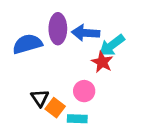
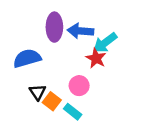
blue semicircle: (27, 44) -> (27, 58), moved
cyan rectangle: (77, 119) -> (73, 112), turned 36

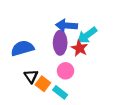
purple ellipse: (54, 27) -> (60, 43), moved

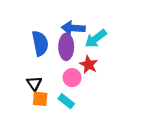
blue semicircle: (22, 48) -> (40, 43), moved, turned 95
red star: (80, 48) -> (89, 65), moved
orange square: (43, 84) -> (40, 99), moved, turned -32

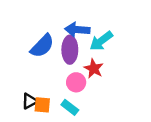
blue semicircle: (40, 43) -> (42, 46), turned 55
black triangle: (34, 83) -> (30, 101), moved, turned 35

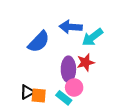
purple ellipse: (70, 50) -> (68, 69), moved
red star: (94, 69) -> (86, 62), turned 30
pink circle: (76, 82) -> (74, 88), moved

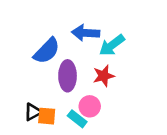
purple ellipse: (68, 69) -> (68, 76), moved

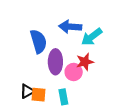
blue semicircle: (47, 51) -> (38, 41), turned -60
pink circle: (90, 106) -> (74, 72), moved
cyan rectangle: (77, 119) -> (63, 97), turned 42

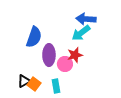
blue arrow: (70, 27) -> (86, 19), moved
blue semicircle: (38, 41) -> (34, 37), turned 35
orange square: (38, 95) -> (34, 84), turned 32

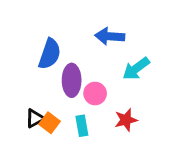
blue arrow: (86, 19) -> (110, 36), moved
cyan arrow: (81, 33) -> (136, 69), moved
red star: (75, 55) -> (126, 120), moved

